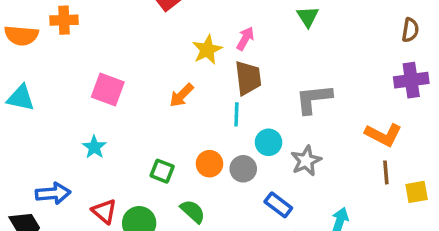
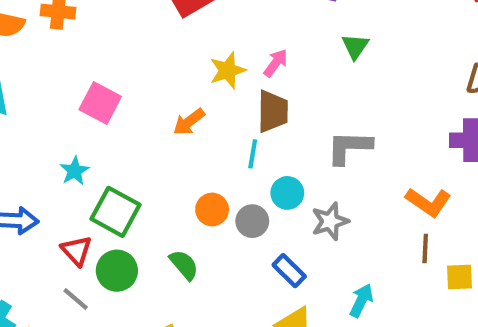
green square: (162, 171) -> (115, 212), moved, size x1.6

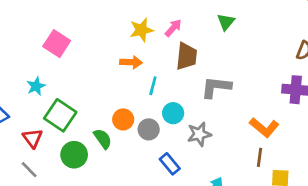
brown trapezoid: (273, 111) -> (186, 56), moved
orange arrow: (189, 122) -> (131, 62), moved, turned -145
green semicircle: (184, 265) -> (103, 139), moved
green circle: (117, 271) -> (74, 155), moved

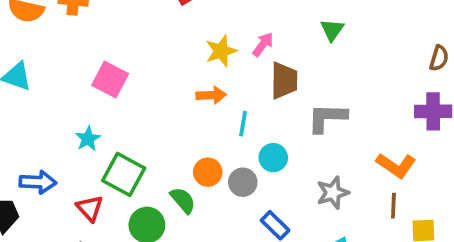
gray star: (199, 134) -> (333, 193), moved

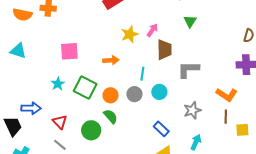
pink square: (110, 80) -> (69, 51), turned -30
orange arrow: (211, 95) -> (111, 60), moved
orange circle: (208, 172) -> (111, 95), moved
green square: (124, 174) -> (85, 88), moved
gray circle: (243, 182) -> (134, 94), moved

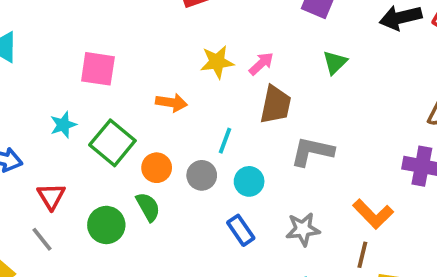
blue rectangle: (161, 129) -> (241, 230), moved

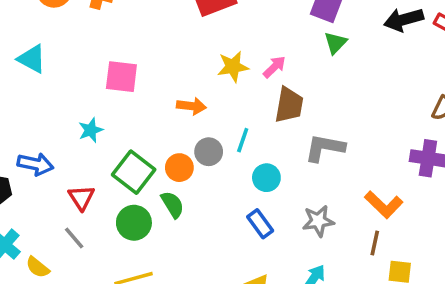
green triangle: (335, 62) -> (335, 43), moved
green square: (112, 143) -> (134, 172), moved
gray circle: (202, 175) -> (209, 152), moved

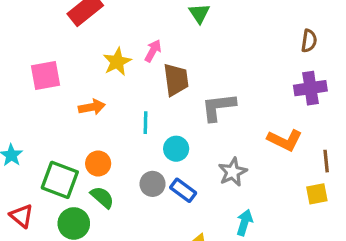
pink square: (121, 77) -> (45, 75), moved
gray circle: (209, 152) -> (153, 184), moved
brown line: (375, 243) -> (326, 161), moved

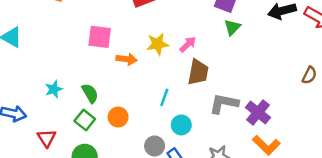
purple cross: (310, 88) -> (258, 112), moved, turned 30
orange arrow: (92, 107) -> (127, 59), moved
green square: (60, 180) -> (85, 120), size x0.7
green semicircle: (102, 197) -> (90, 93), moved

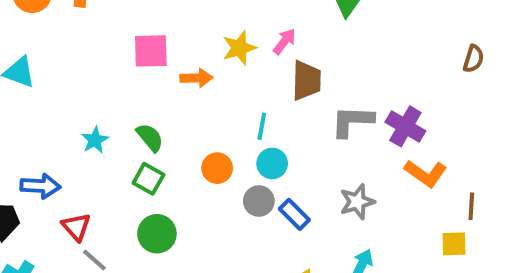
orange circle: (118, 117) -> (217, 168), moved
cyan circle: (181, 125) -> (272, 163), moved
red triangle: (47, 138) -> (76, 227), moved

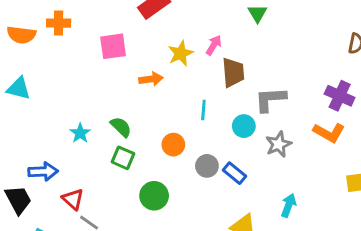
pink square: (151, 51) -> (113, 46), moved
purple cross: (405, 126) -> (340, 96), moved
cyan circle: (272, 163) -> (244, 126), moved
gray star: (357, 202) -> (279, 144), moved
green circle: (157, 234) -> (154, 196), moved

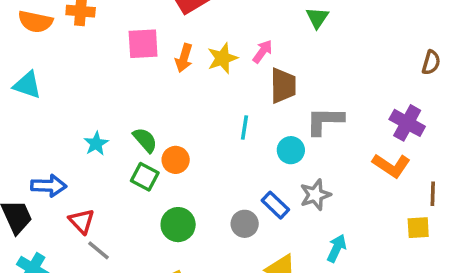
orange arrow: (151, 79) -> (184, 58), moved, turned 110
gray star: (279, 144) -> (315, 195), moved
orange circle: (173, 145) -> (176, 160), moved
gray circle: (207, 166) -> (245, 224), moved

